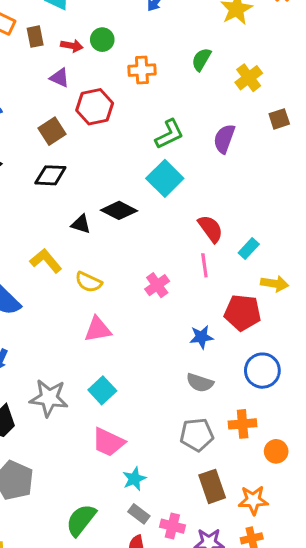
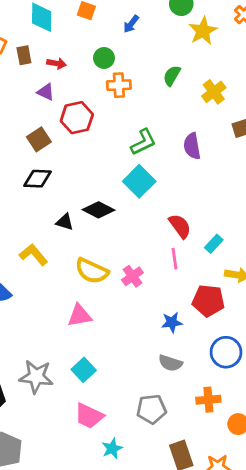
green circle: (102, 40) -> (104, 58), moved
purple semicircle: (224, 139) -> (192, 146), turned -30
yellow semicircle: (89, 282) -> (92, 271), moved, size x1.4
gray pentagon: (197, 435) -> (151, 409), moved

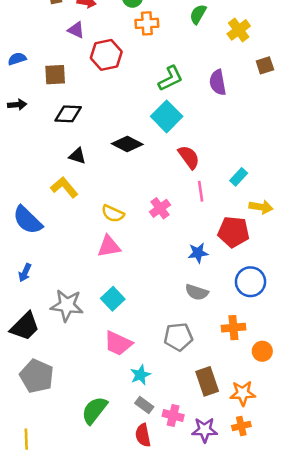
brown square: (39, 139) -> (55, 75), moved, turned 30
black triangle: (65, 222) -> (77, 156), moved
red semicircle: (180, 226) -> (189, 157), moved
yellow semicircle: (92, 271) -> (113, 214), moved, size x0.7

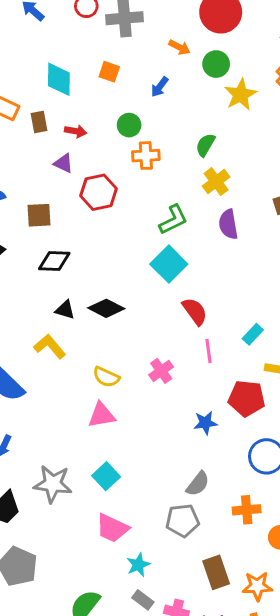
yellow cross: (239, 30) -> (216, 182), moved
black diamond: (127, 144) -> (106, 308), moved
gray semicircle: (197, 292) -> (198, 484), moved, turned -70

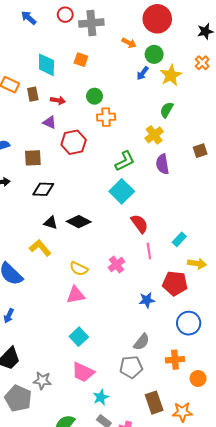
blue arrow: (160, 87) -> (143, 73), moved
green semicircle: (205, 145) -> (167, 110), moved
gray star: (53, 484) -> (42, 381), moved, size x0.7

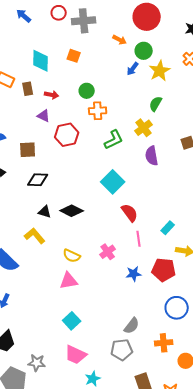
green L-shape: (125, 161) -> (114, 140), moved
blue star: (147, 300) -> (134, 274), moved

